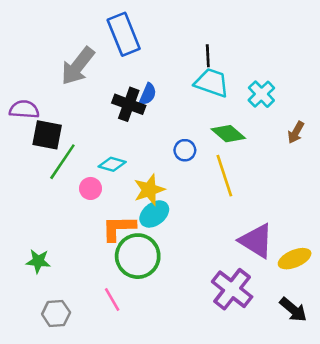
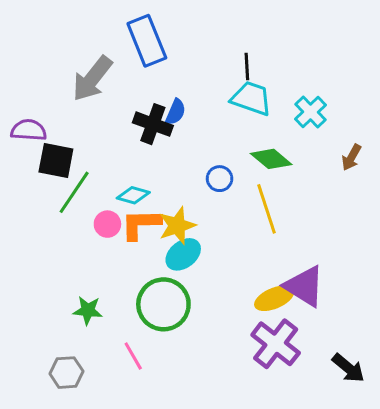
orange L-shape: (119, 228) -> (141, 224), moved
yellow ellipse: (295, 259) -> (274, 298), moved
green star: (38, 261) -> (88, 310), moved

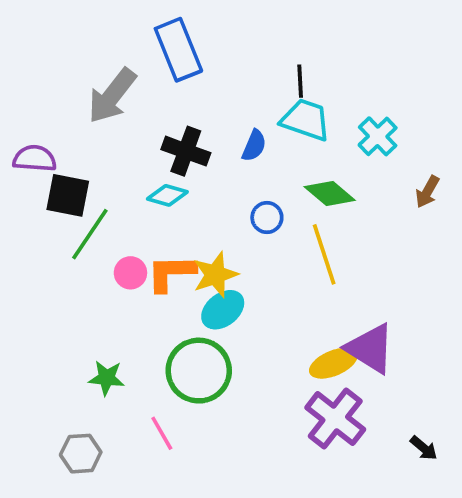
blue semicircle: (176, 112) -> (254, 146), moved
cyan diamond: (133, 195) -> (167, 195), moved
black arrow: (348, 368) -> (424, 448), size x0.7

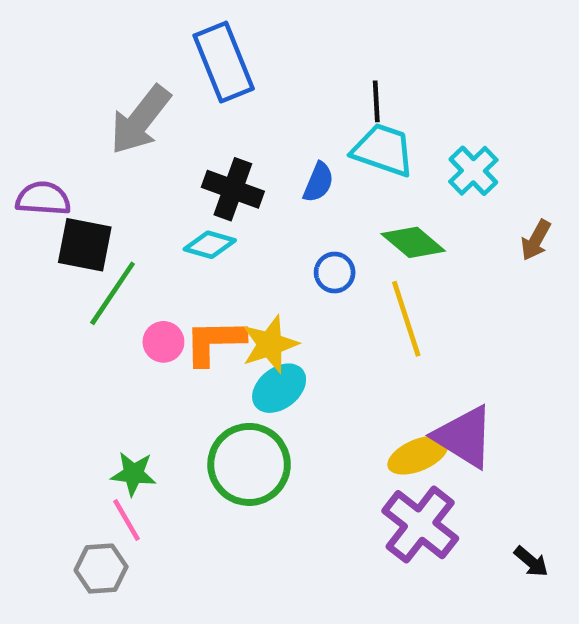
pink line: (162, 433) -> (126, 520), moved

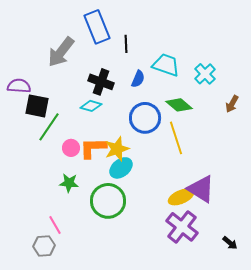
black line: (376, 101) -> (126, 44), moved
blue circle: (335, 273) -> (145, 118), size x1.8
green star: (133, 474) -> (69, 183), moved

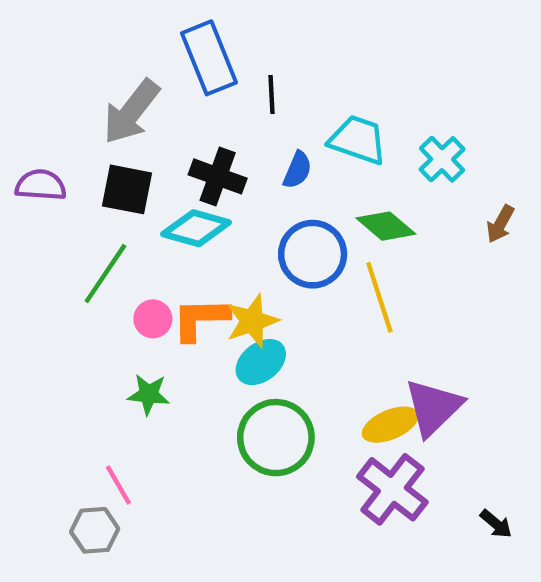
black square: (37, 106) -> (127, 189), moved
cyan diamond: (91, 106) -> (196, 228), size x1.4
purple triangle: (201, 189) -> (433, 407), turned 44
green circle: (108, 201) -> (276, 438), moved

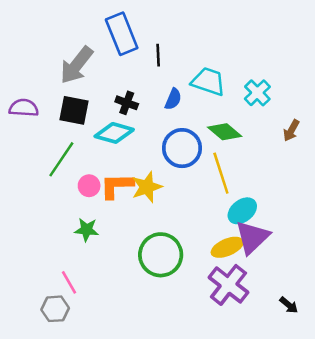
black cross: (218, 176) -> (127, 103), size x0.7
cyan ellipse: (261, 362) -> (242, 211), moved

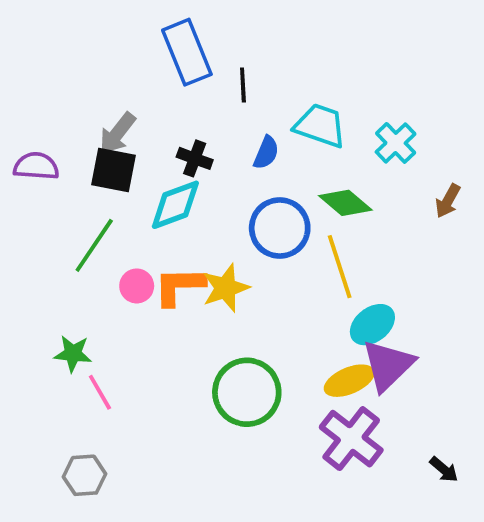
gray arrow: (76, 65) -> (117, 133), moved, size x0.7
cyan diamond: (114, 133) -> (175, 205), turned -36
green star: (87, 230) -> (73, 354), moved
pink line: (69, 282) -> (100, 392), moved

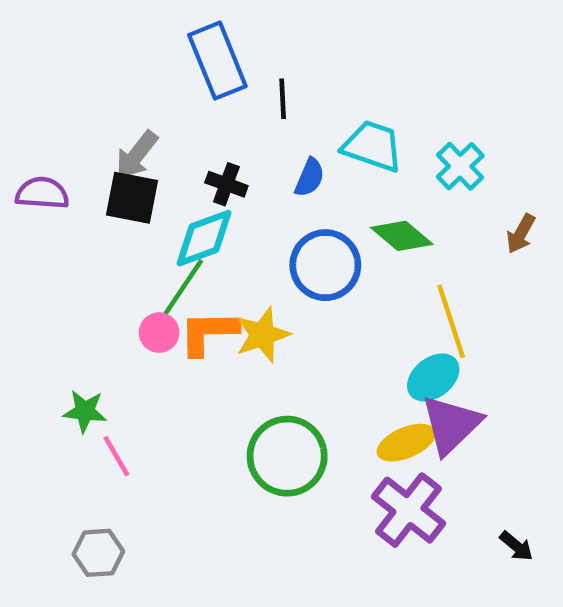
green line: (94, 245) -> (181, 290), moved
yellow line: (340, 267) -> (451, 321), moved

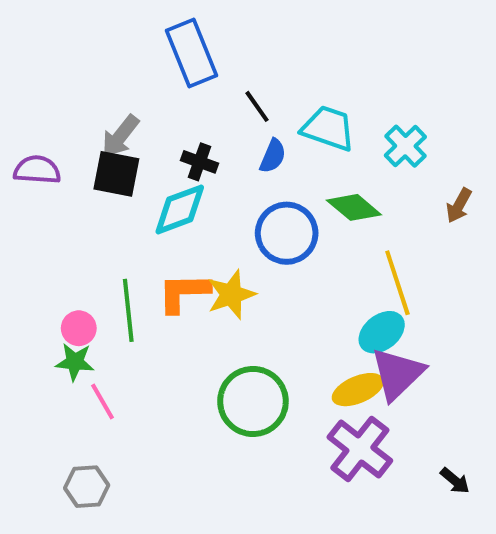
black line: (283, 99) -> (257, 106), moved, turned -32
green line: (181, 290) -> (128, 310), moved, turned -40
pink circle: (159, 333) -> (79, 328), moved

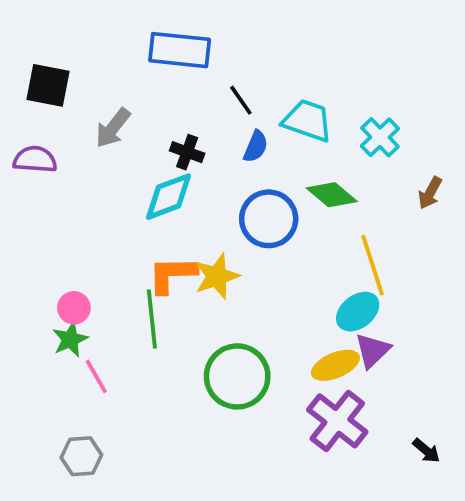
blue rectangle: (192, 53) -> (180, 50), turned -62
black square: (116, 174) -> (48, 85), moved
green line: (128, 310) -> (152, 319), moved
green star: (75, 362) -> (70, 339), turned -30
purple triangle: (397, 374) -> (373, 350), size x0.7

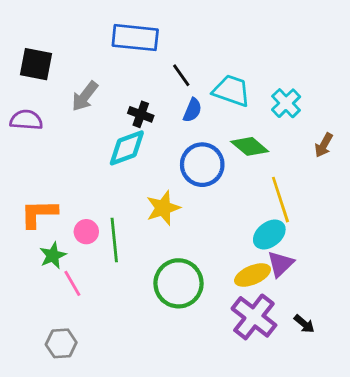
orange L-shape: (172, 274) -> (39, 214), moved
pink circle: (74, 308) -> (86, 232), moved
black arrow: (426, 451) -> (304, 324), moved

